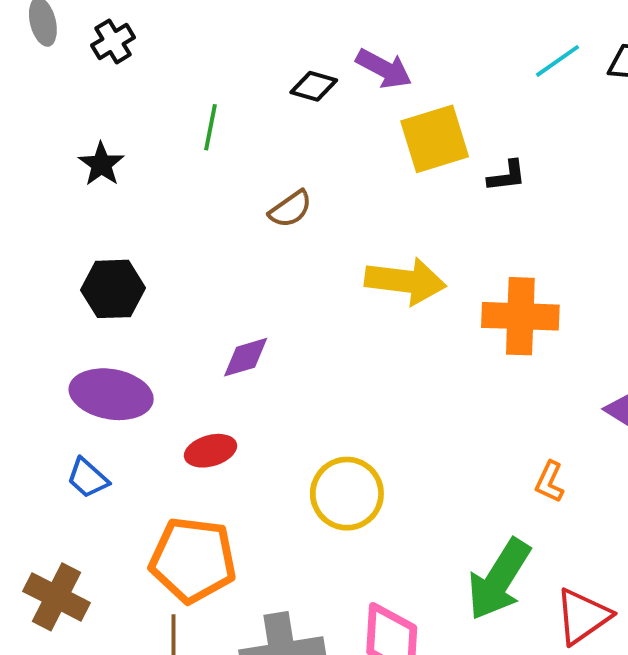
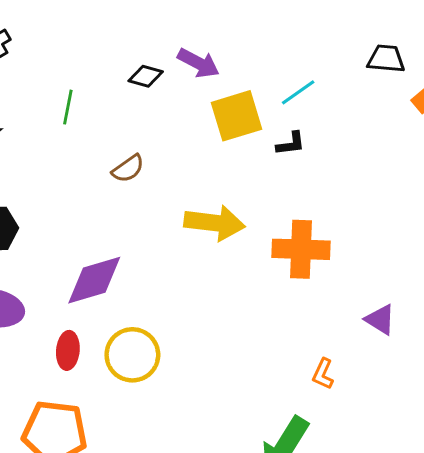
cyan line: (557, 61) -> (298, 92), moved
purple diamond: (246, 357) -> (94, 280), size x1.6
red ellipse: (210, 451) -> (68, 350), turned -69
yellow circle: (347, 494) -> (132, 355), moved

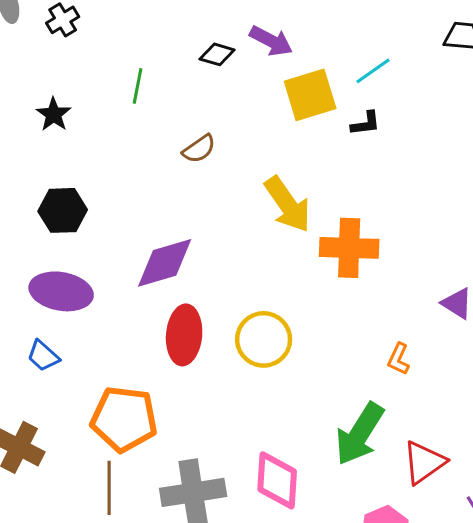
yellow arrow: (214, 223) -> (288, 204), turned 48
orange cross: (301, 249) -> (349, 248), moved
red ellipse: (68, 350) -> (184, 335), moved, size x1.5
yellow circle: (132, 355) -> (264, 339), moved

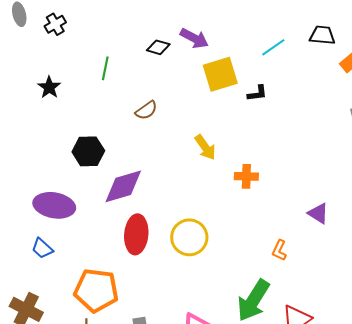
cyan line: (373, 71) -> (273, 47), moved
yellow arrow: (288, 204) -> (205, 147), size x0.7
black hexagon: (63, 210) -> (88, 151), moved
orange cross: (349, 248) -> (246, 176), size x0.6

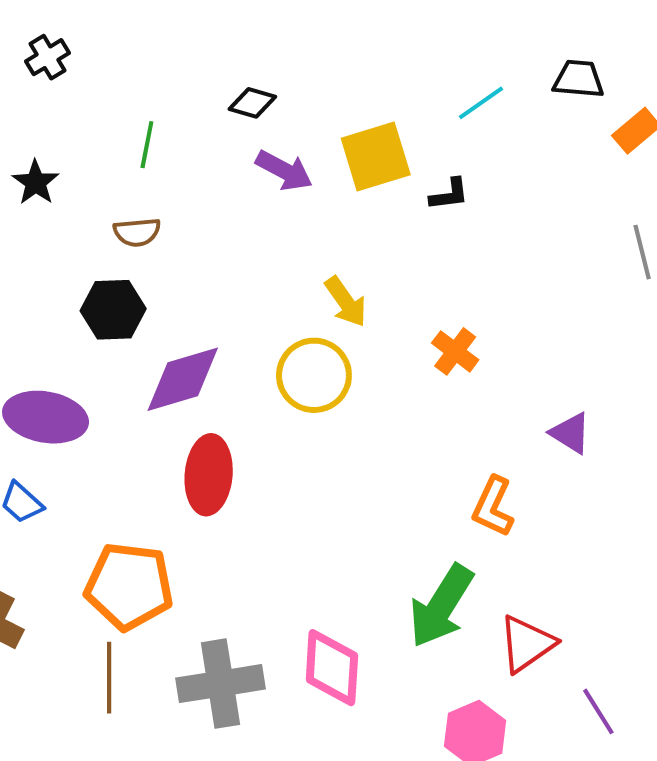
purple arrow: (194, 38) -> (284, 170), moved
brown semicircle: (146, 110) -> (137, 232), moved, turned 30
orange cross: (246, 176) -> (455, 351), moved, turned 35
yellow circle: (189, 237) -> (314, 375), moved
orange L-shape: (279, 250) -> (493, 507), size x1.4

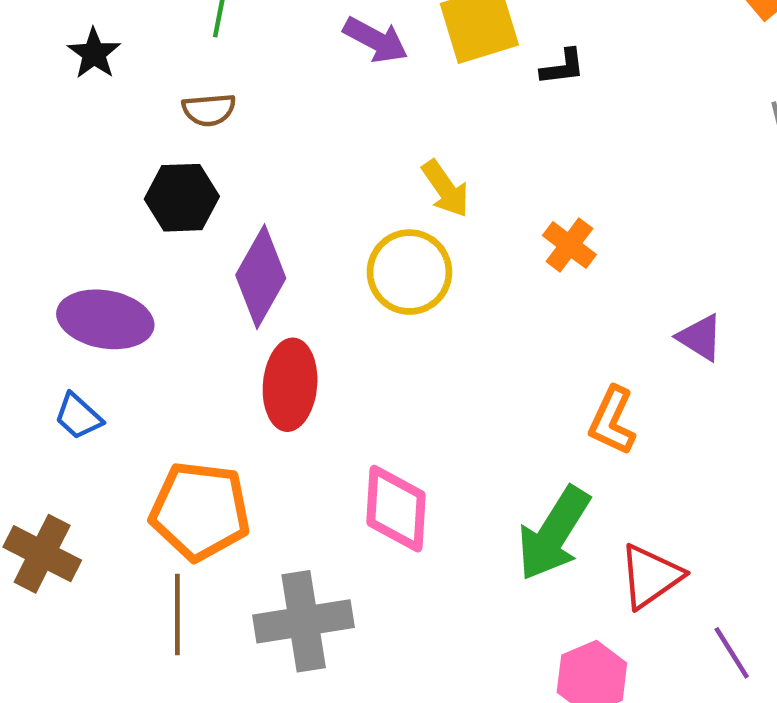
purple diamond: (183, 379) -> (261, 277), turned -44
pink diamond: (332, 668) -> (396, 509), moved

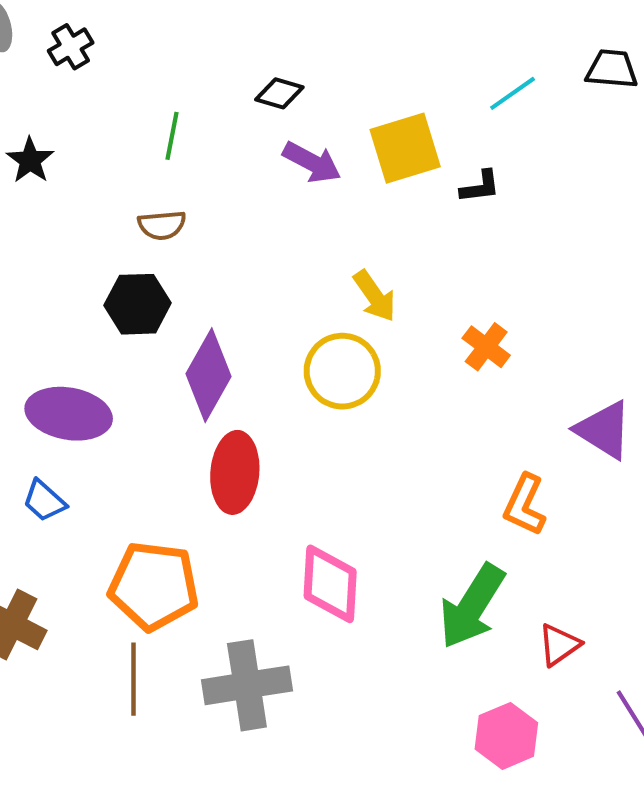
black star: (94, 54) -> (30, 160), moved
purple triangle: (700, 337) -> (604, 430), size x1.4
red triangle: (651, 576) -> (559, 645), size x0.7

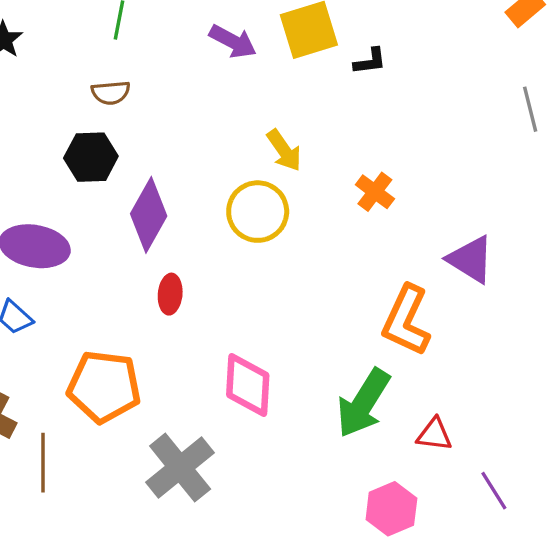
red ellipse: (235, 472) -> (170, 294), size x0.6
orange L-shape: (525, 505) -> (406, 321), size x1.4
red triangle: (559, 645) -> (434, 434), turned 42
brown line: (133, 679) -> (43, 463), moved
gray cross: (247, 685) -> (180, 468), turned -30

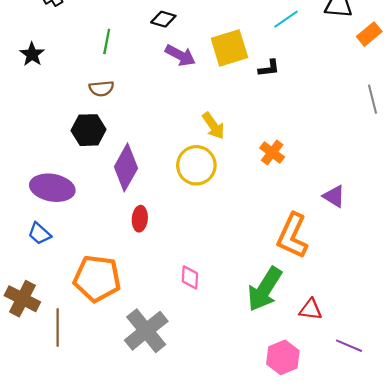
purple triangle: (471, 259) -> (334, 196), size x0.7
pink diamond: (248, 385) -> (190, 277), size x0.6
purple line: (494, 491) -> (349, 346), turned -35

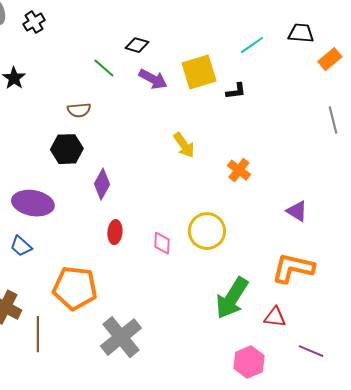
green line: (107, 42) -> (104, 68), moved, turned -60
yellow circle: (196, 165) -> (207, 231), moved
purple diamond: (126, 167) -> (102, 184), size x0.7
orange L-shape: (292, 236) -> (293, 268), moved, turned 78
pink diamond: (190, 277) -> (162, 243), moved

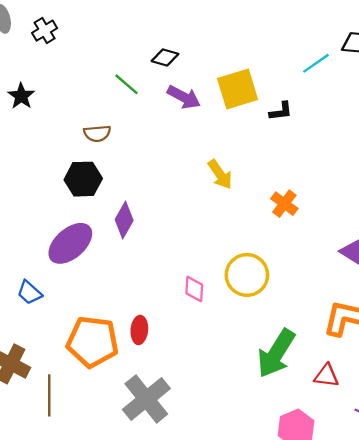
cyan line: (252, 45) -> (316, 63), moved
purple ellipse: (33, 203) -> (70, 243), moved, turned -51
red ellipse: (115, 232) -> (139, 330), moved

